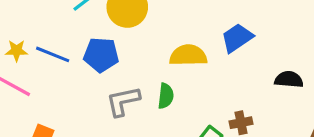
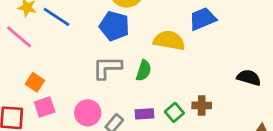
blue trapezoid: (237, 38) -> (203, 19), moved
blue pentagon: (101, 55) -> (114, 26), moved

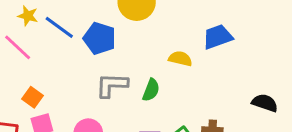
blue pentagon: (114, 26) -> (100, 38), moved
yellow semicircle: (169, 40) -> (180, 59), size x0.7

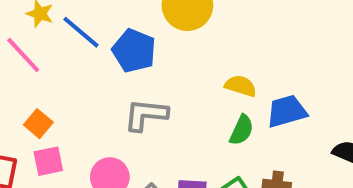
blue trapezoid: (218, 37) -> (287, 111), moved
green semicircle: (151, 90) -> (242, 130), moved

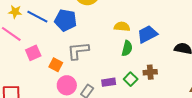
orange square: (38, 124) -> (56, 65), moved
pink square: (48, 161) -> (33, 53), moved

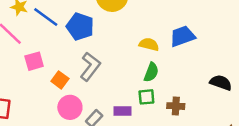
blue trapezoid: (147, 34) -> (182, 36), moved
gray L-shape: (78, 51) -> (90, 66), turned 125
green square: (131, 79) -> (146, 97), moved, turned 32

